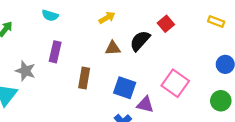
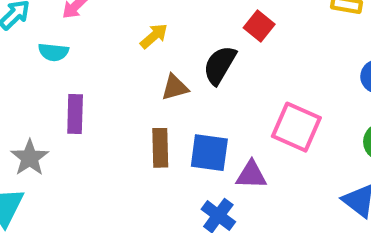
gray star: (25, 71) -> (30, 158), turned 30
brown rectangle: (84, 78) -> (160, 148), moved

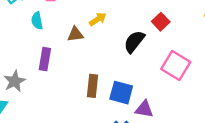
cyan semicircle: (53, 52) -> (37, 21), turned 66
brown triangle: (175, 87) -> (75, 34), moved
pink square: (296, 127) -> (176, 66), moved

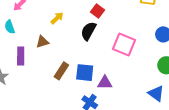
red square: (161, 22) -> (98, 11), moved
brown triangle: (75, 34) -> (42, 42), moved
brown rectangle: (93, 86) -> (61, 71), turned 36

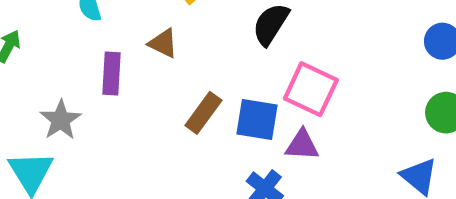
brown triangle: (42, 42) -> (163, 43), turned 40
pink square: (124, 44) -> (311, 89), moved

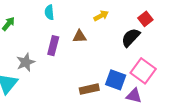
brown triangle: (163, 43) -> (80, 36), turned -40
brown rectangle: (203, 113) -> (89, 89), moved, turned 30

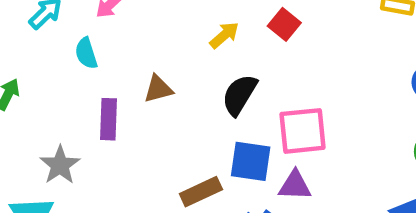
yellow arrow: (101, 16) -> (224, 35), moved
black semicircle: (131, 37) -> (239, 95), moved
pink square: (143, 71) -> (303, 131), turned -30

